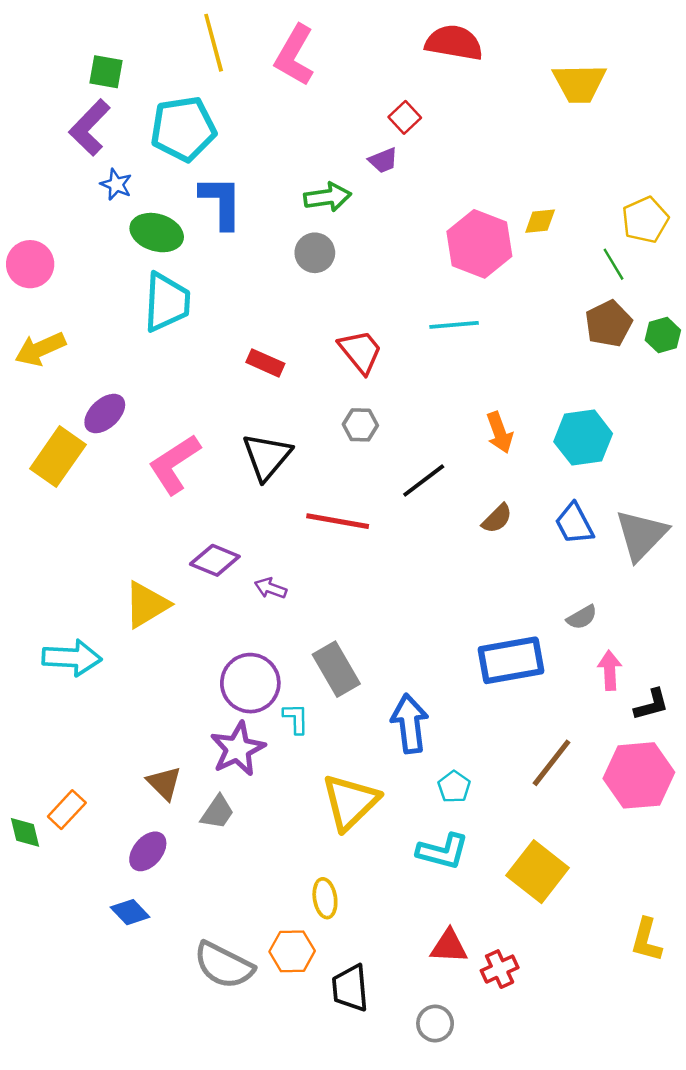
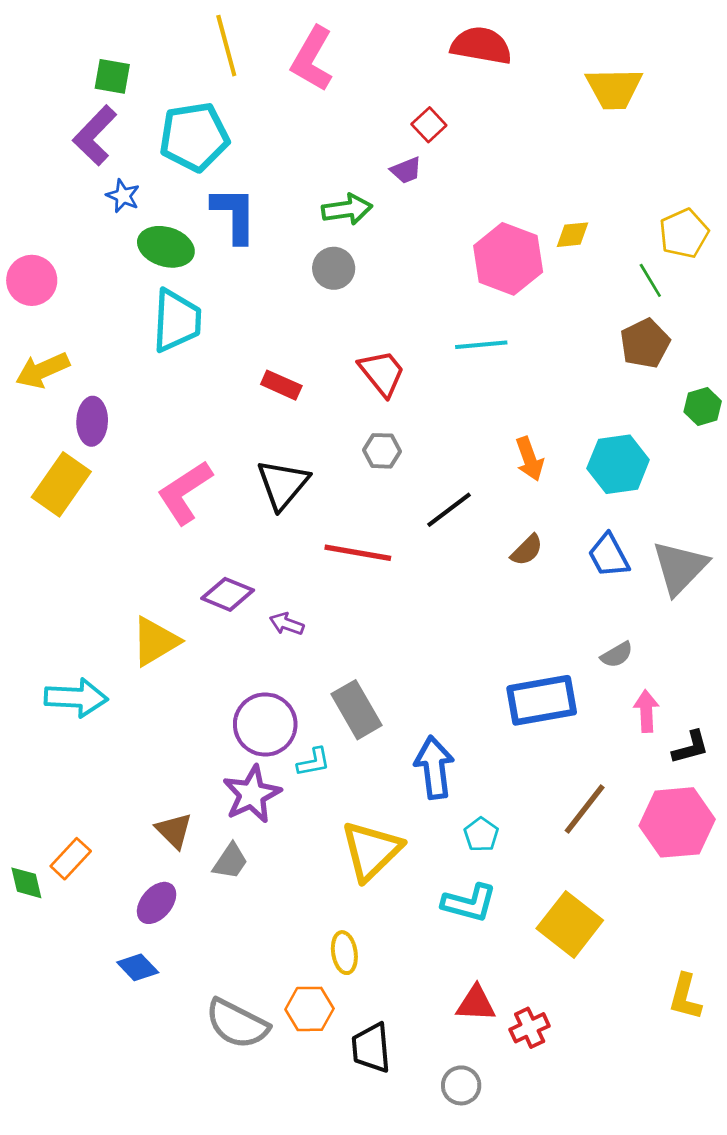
green hexagon: (663, 335) -> (703, 406), moved
purple ellipse: (105, 414) -> (92, 421), moved, turned -45
cyan L-shape: (296, 718) -> (314, 762), turned 80

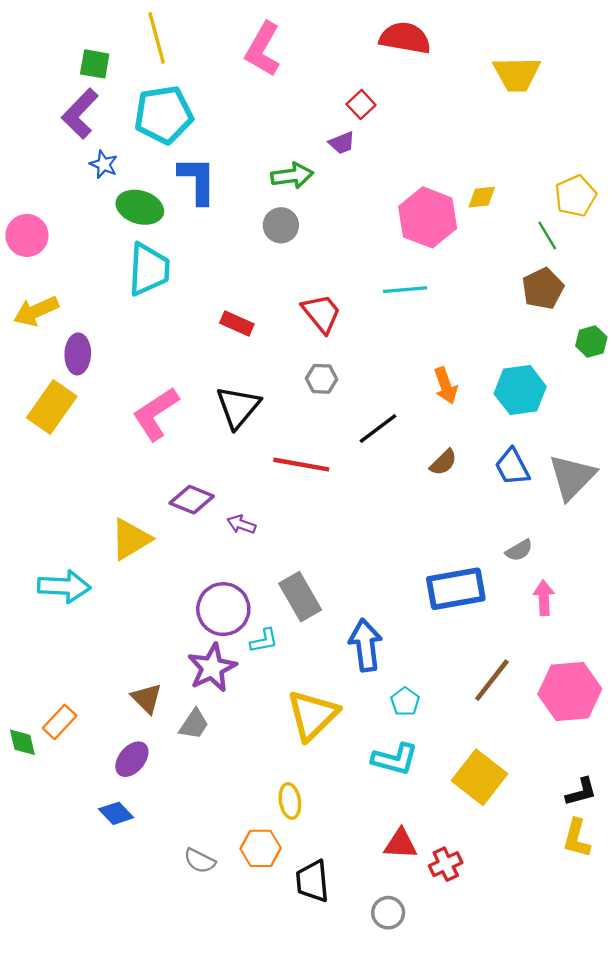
yellow line: (226, 46) -> (157, 38), moved
black L-shape: (691, 747) -> (581, 792), moved
gray semicircle: (237, 1024) -> (200, 861), size x0.6

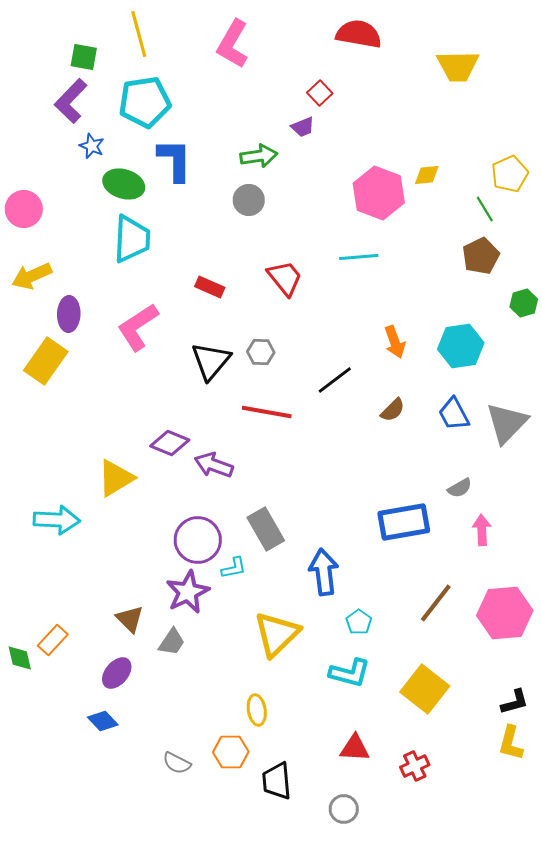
gray hexagon: (322, 379) -> (261, 352), moved
pink L-shape: (156, 414) -> (138, 327), moved
purple arrow: (241, 524) -> (214, 465), size x1.5
red cross: (446, 864) -> (415, 766), moved

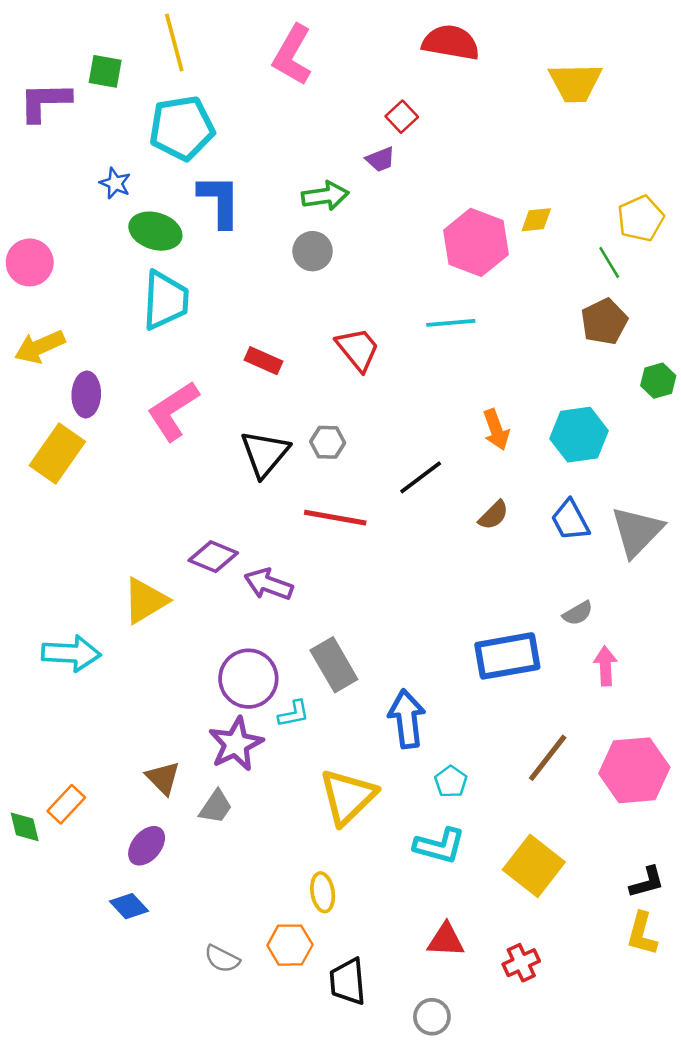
purple L-shape: (71, 101) -> (45, 102), moved, turned 45

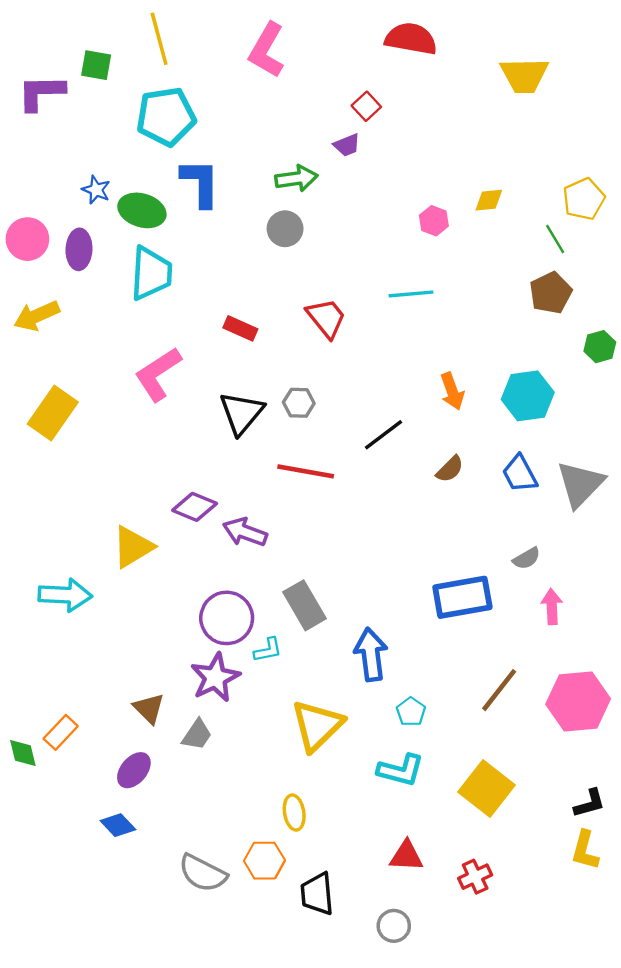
blue star: (115, 183) -> (96, 190), moved
pink hexagon: (476, 242) -> (434, 221), size x0.5
purple ellipse: (86, 394) -> (79, 249), moved
gray semicircle: (222, 959) -> (203, 873), size x1.5

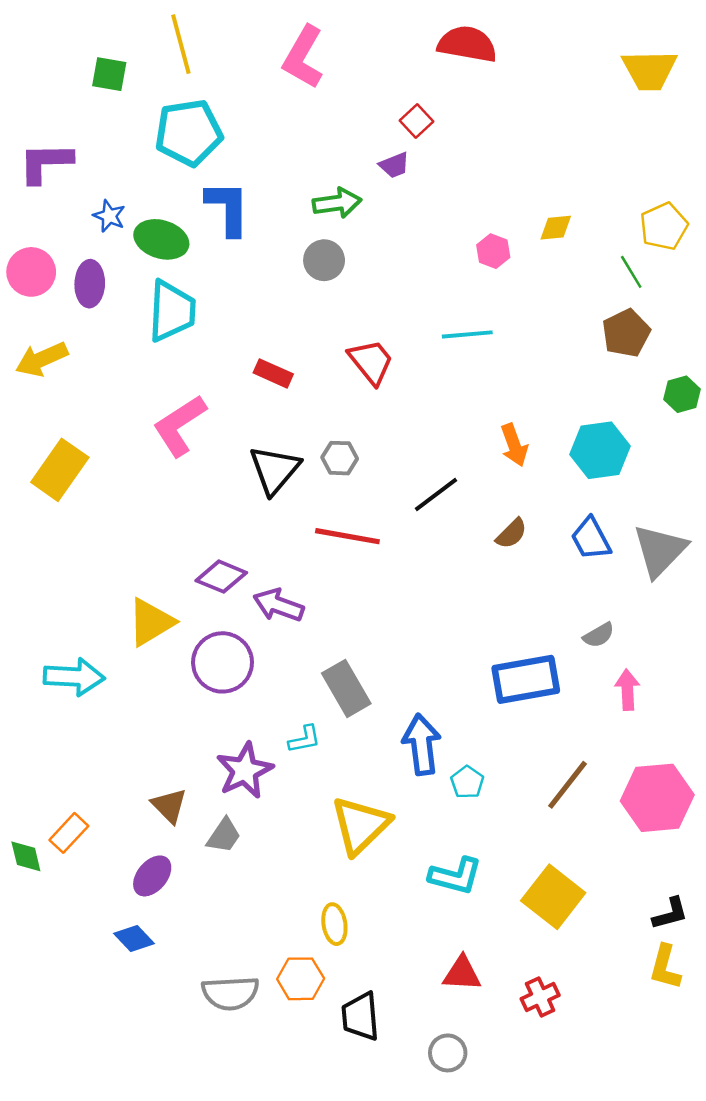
yellow trapezoid: (524, 75) -> (649, 70), moved
purple L-shape: (41, 93) -> (45, 163), moved
purple circle: (227, 618) -> (223, 662), moved
cyan pentagon: (411, 712) -> (467, 782), moved
gray semicircle: (203, 873) -> (230, 993), turned -30

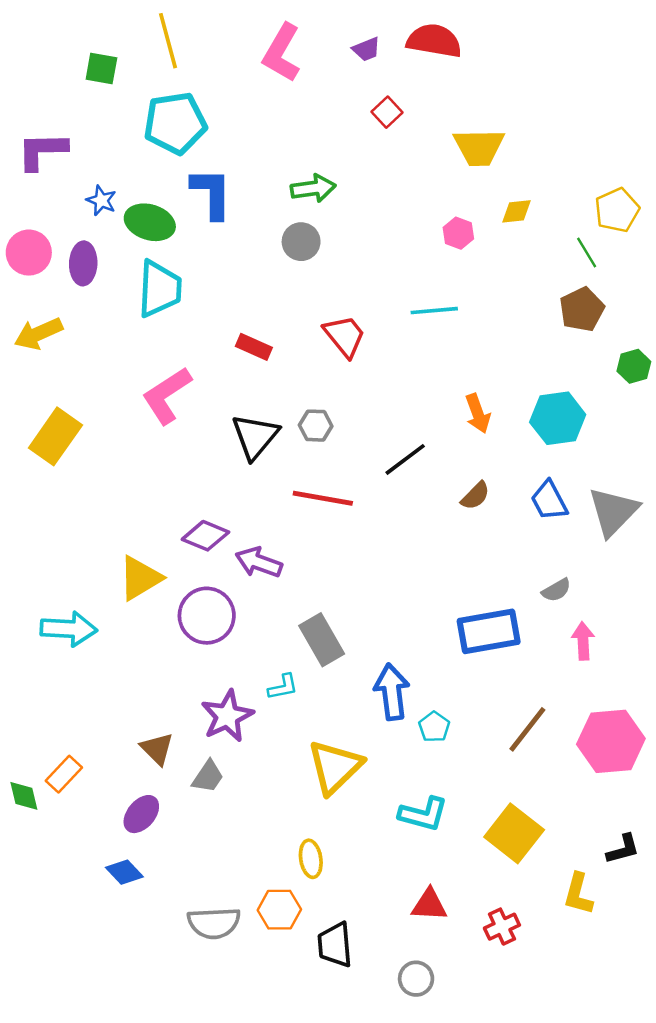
yellow trapezoid: (649, 70) -> (479, 147), moved
purple trapezoid: (394, 165) -> (366, 49), moved
yellow L-shape: (665, 967) -> (578, 894), moved

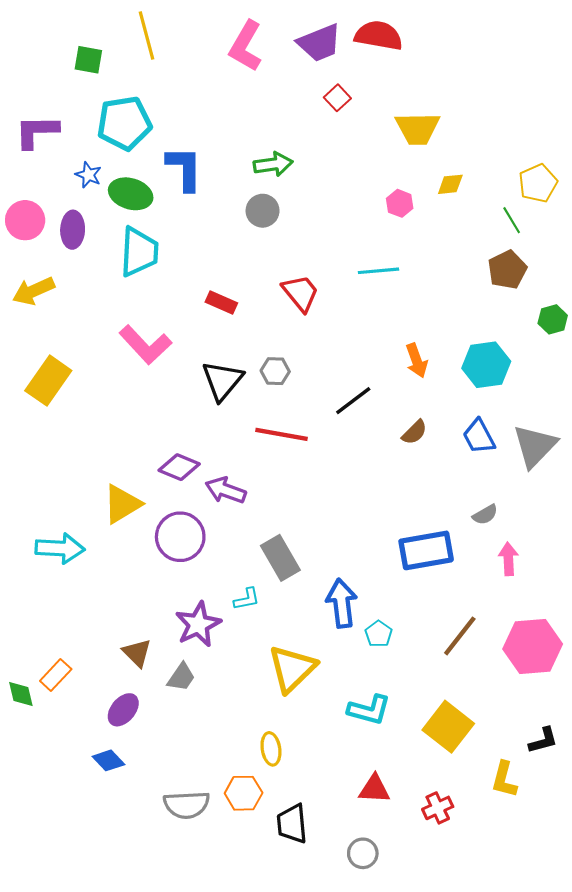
purple trapezoid: (366, 49) -> (320, 43), size x1.8
cyan pentagon: (175, 123) -> (124, 123), moved
pink L-shape: (167, 395) -> (145, 345), turned -100

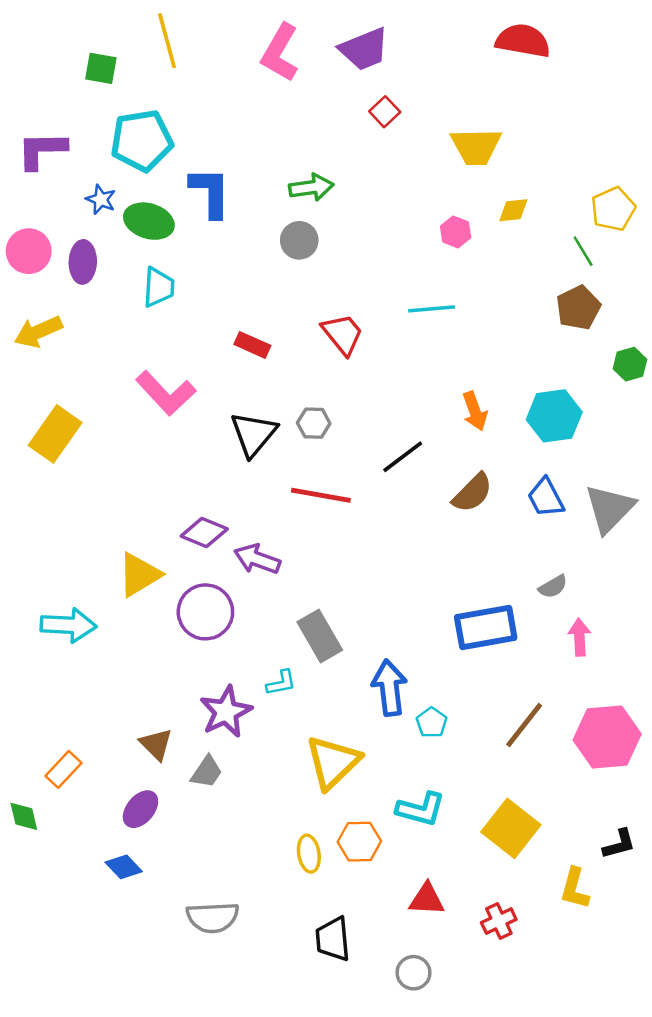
red semicircle: (379, 36) -> (523, 41), moved
cyan trapezoid: (139, 252) -> (159, 287), size x0.7
brown semicircle: (414, 432) -> (472, 493), size x1.4
green diamond: (21, 694) -> (24, 816), moved
orange hexagon: (244, 793) -> (359, 842), moved

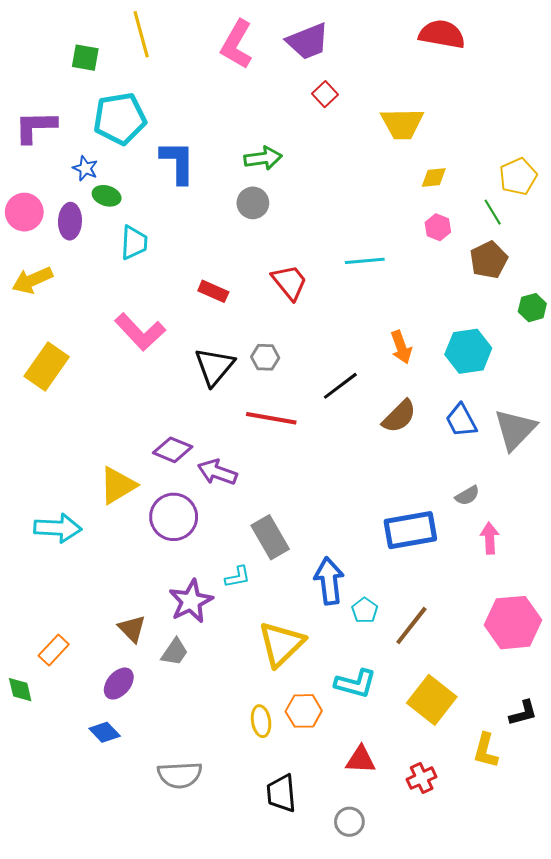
green ellipse: (149, 221) -> (107, 196), moved, size x0.7
pink hexagon: (456, 232) -> (438, 227), moved
brown line: (524, 725) -> (411, 626), moved

